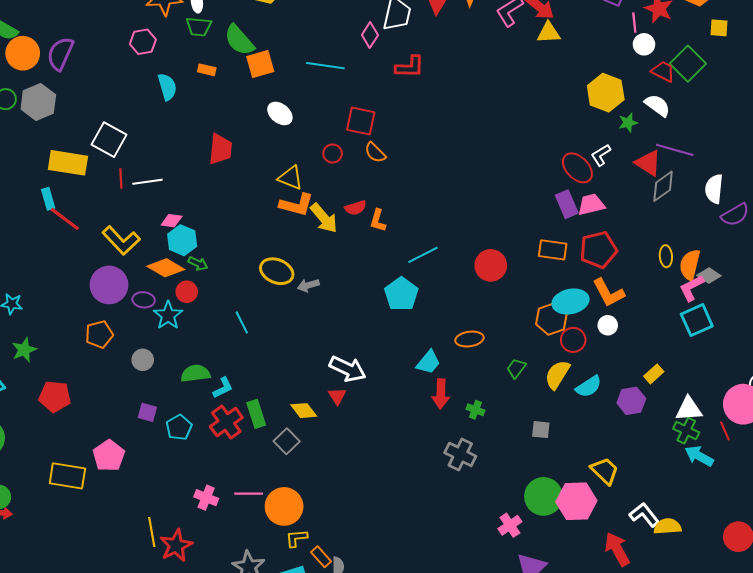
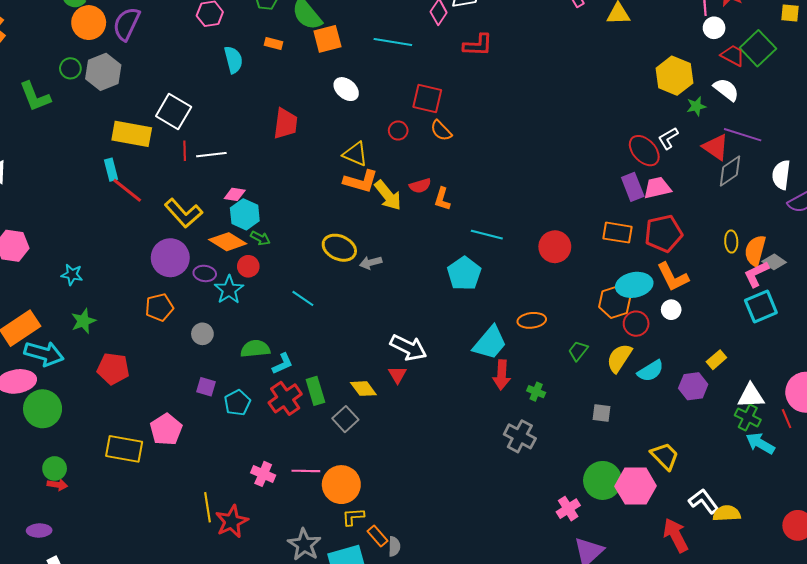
cyan line: (423, 255) -> (487, 235), turned 40
cyan line: (242, 322) -> (303, 298), turned -30
cyan trapezoid: (428, 362) -> (490, 343), size x1.4

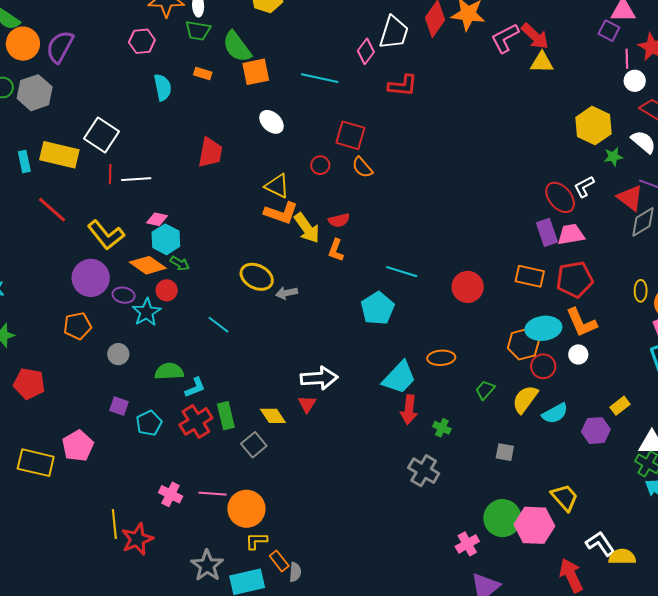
cyan rectangle: (111, 170) -> (24, 162), moved
orange L-shape: (442, 199) -> (336, 250), moved
white arrow: (408, 348) -> (319, 378), turned -33

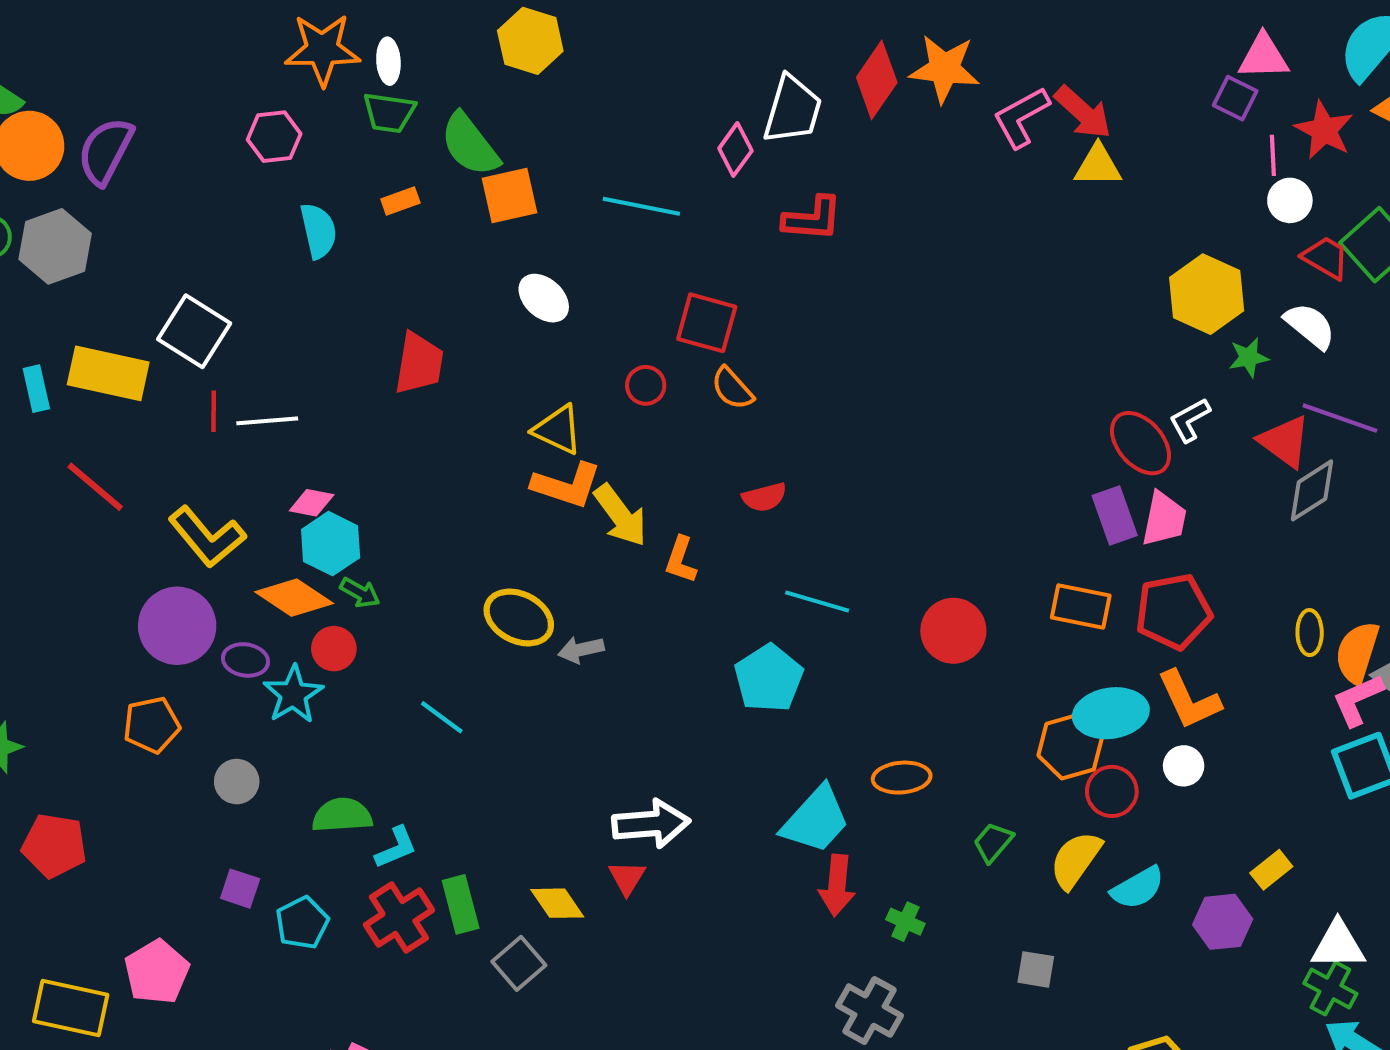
orange rectangle: (203, 74) -> (400, 201), turned -36
red semicircle: (339, 220) -> (764, 497), moved
pink trapezoid: (571, 234) -> (1164, 519), turned 112

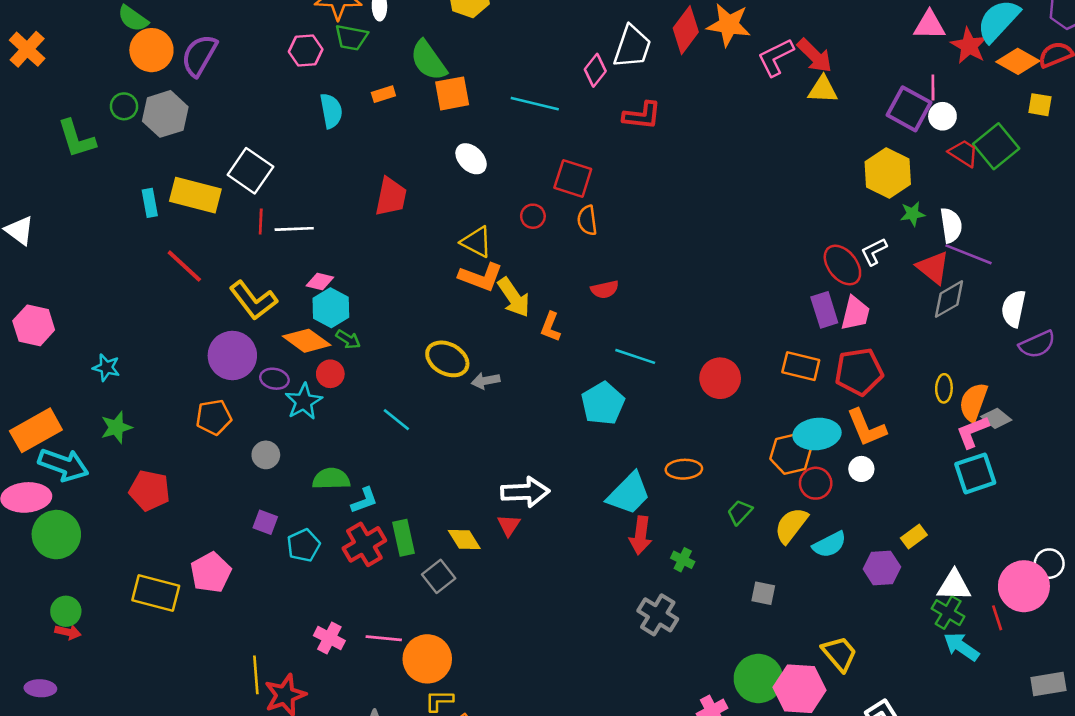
purple square: (1235, 98) -> (909, 109), moved, size x1.6
green trapezoid: (389, 113) -> (351, 38), moved
red star: (1324, 130) -> (969, 46), moved
white semicircle: (1310, 326) -> (951, 225), moved, turned 40
orange semicircle: (732, 388) -> (587, 220), turned 32

